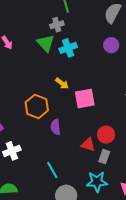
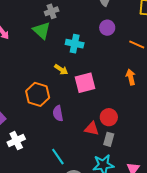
cyan cross: (68, 48) -> (75, 44), moved, turned 36

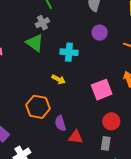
pink square: (85, 83) -> (102, 90), moved
red triangle: (92, 129) -> (76, 137), moved
gray rectangle: (109, 139) -> (106, 143), moved

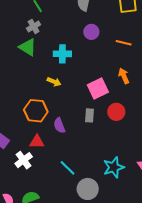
red circle: (111, 121) -> (116, 112), moved
red triangle: (76, 137) -> (37, 142), moved
gray rectangle: (106, 143) -> (90, 115), moved

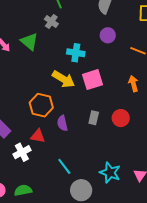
gray cross: (34, 26) -> (51, 22), turned -32
green triangle: (28, 47) -> (29, 41), moved
yellow arrow: (54, 82) -> (64, 79), size x1.6
pink square: (98, 89) -> (93, 80), moved
cyan star: (114, 167) -> (110, 173), turned 30

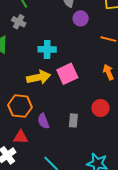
purple circle: (108, 35) -> (81, 18), moved
yellow arrow: (64, 79) -> (39, 77), turned -35
gray rectangle: (94, 118) -> (73, 120), moved

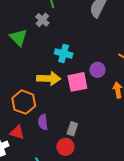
purple circle: (81, 18) -> (97, 70), moved
red circle: (100, 108) -> (65, 147), moved

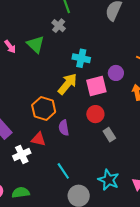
yellow arrow: (49, 79) -> (67, 84), turned -50
gray rectangle: (72, 129) -> (109, 135), moved, turned -48
red circle: (65, 147) -> (95, 114), moved

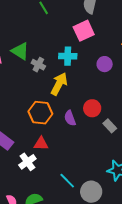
gray cross: (59, 26) -> (38, 65), moved
pink square: (96, 86) -> (84, 31), moved
purple semicircle: (64, 128) -> (70, 118), moved
cyan line: (63, 171) -> (67, 181), moved

